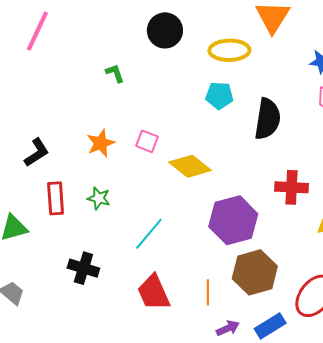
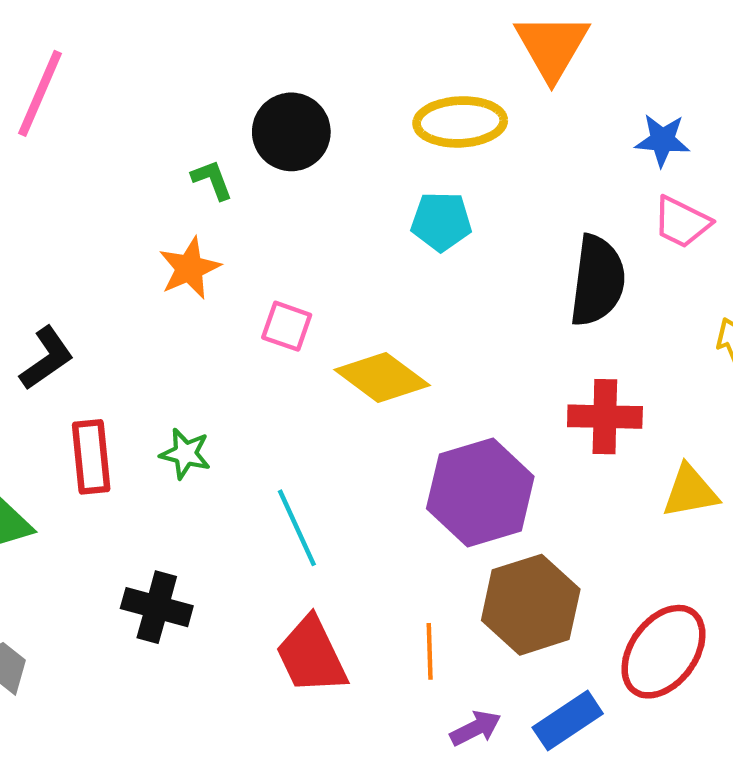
black circle: (165, 30) -> (291, 132), moved
black semicircle: (267, 119) -> (597, 281), moved
orange star: (101, 143) -> (189, 268), moved
cyan line: (149, 234) -> (297, 528), turned -63

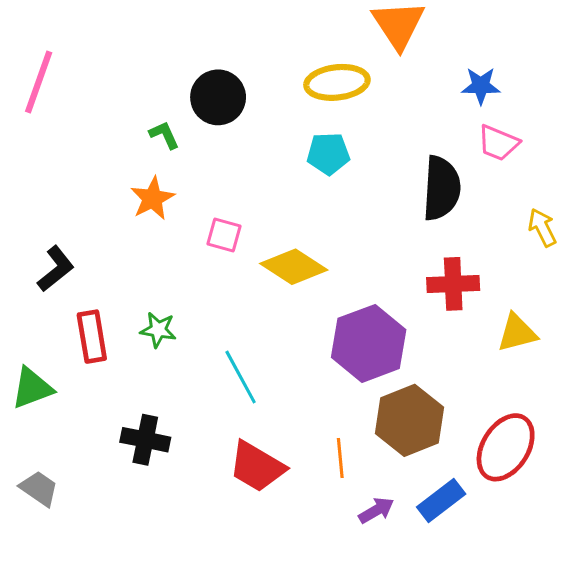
red trapezoid: (311, 655) -> (257, 467), turned -30

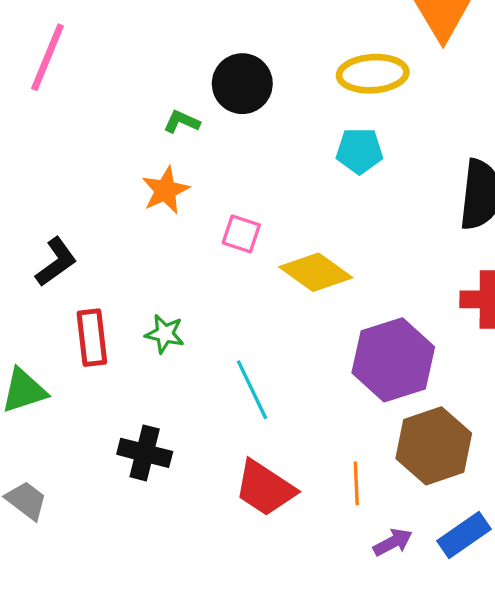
green L-shape: (164, 135) -> (182, 122), turned -44

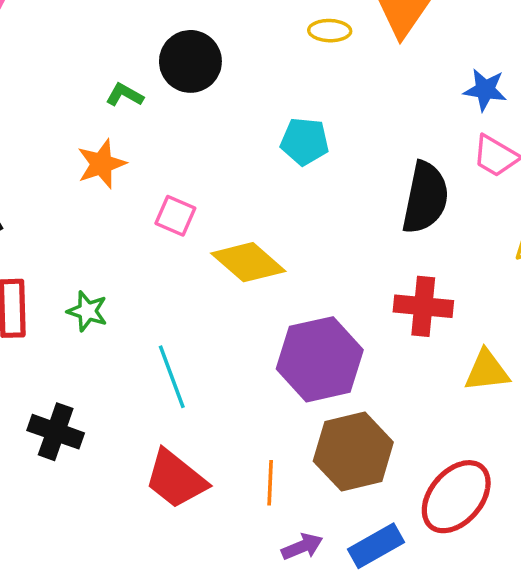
yellow ellipse: (373, 74) -> (330, 31), moved, size x0.6

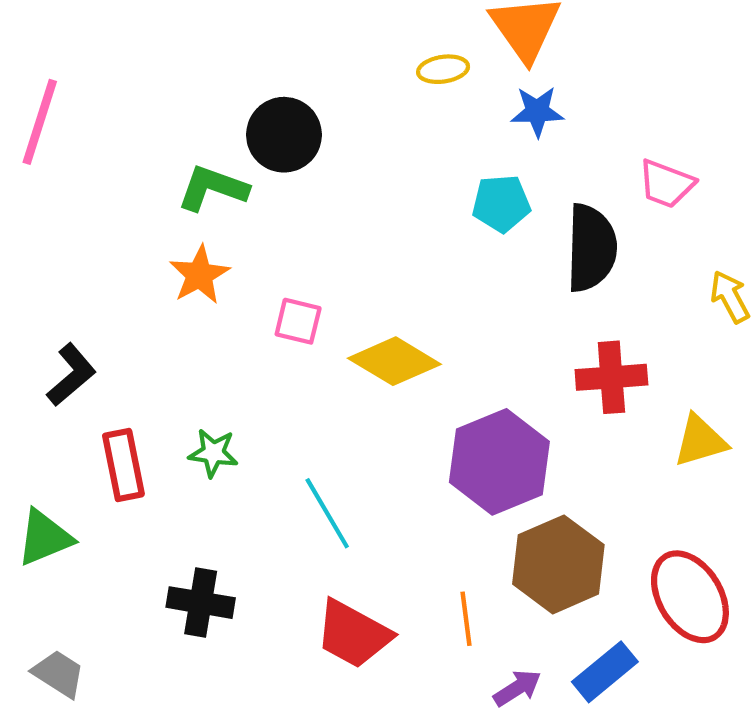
blue star: (485, 90) -> (537, 111), moved
green L-shape: (125, 95) -> (213, 188), size x1.6
cyan pentagon: (305, 141) -> (501, 203), moved
red ellipse: (456, 497) -> (690, 597), turned -62

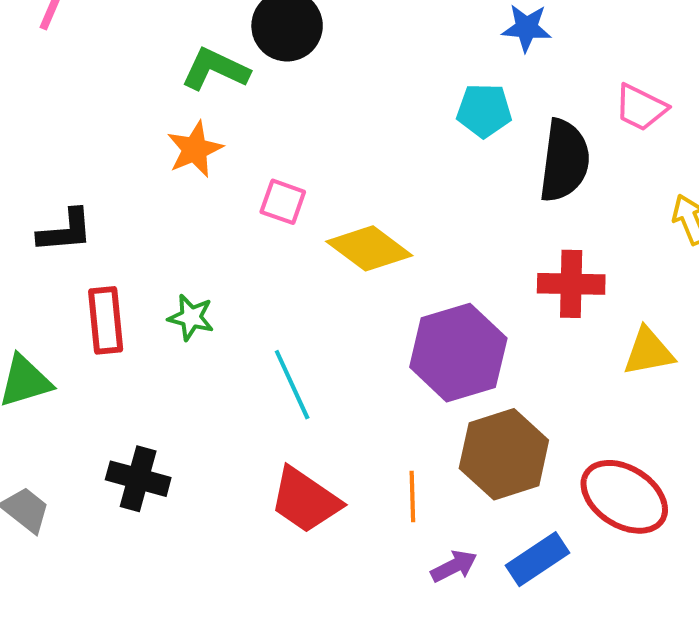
black L-shape: (71, 375) -> (65, 231), turned 30
red ellipse: (690, 597) -> (624, 497), turned -32
black cross: (201, 603) -> (138, 479), moved

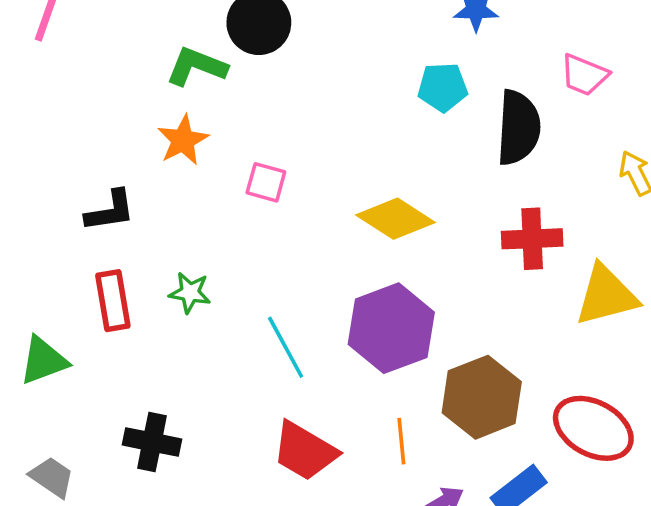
black L-shape: (65, 231) -> (110, 211), moved
yellow diamond: (369, 248) -> (396, 219), moved
yellow triangle: (648, 352) -> (606, 295), size x1.4
purple hexagon: (458, 353) -> (391, 328), moved

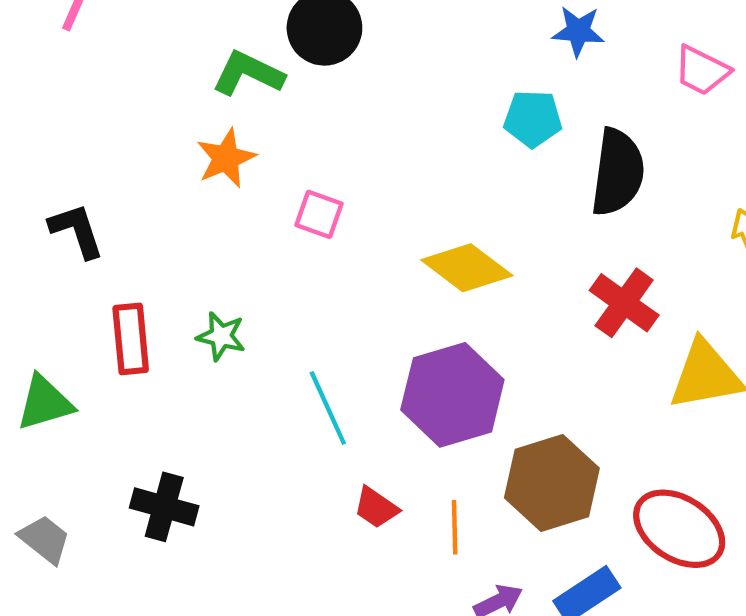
pink trapezoid: (584, 75) -> (702, 70), moved
black L-shape: (110, 211) -> (77, 231), moved, turned -104
red cross: (532, 239) -> (624, 303), turned 34
red trapezoid: (305, 451) -> (376, 508), moved, size x0.6

